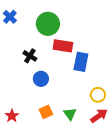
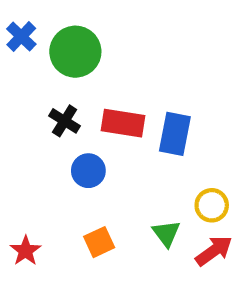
green circle: (48, 24) -> (75, 52), moved
red rectangle: (63, 46) -> (123, 123), moved
green triangle: (70, 114) -> (166, 233), moved

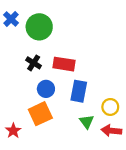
blue rectangle: (175, 134) -> (79, 91), moved
orange square: (99, 242) -> (40, 114), moved, size x1.5
red arrow: (214, 251) -> (111, 131), turned -138

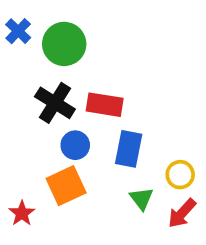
black cross: (34, 63) -> (55, 103), size x1.5
red arrow: (111, 131) -> (182, 213), turned -54

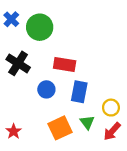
black cross: (55, 103) -> (18, 63), moved
orange square: (66, 186) -> (60, 128), moved

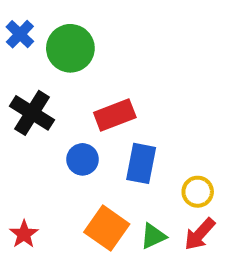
red rectangle: (65, 65) -> (115, 115), turned -30
green triangle: (87, 122) -> (153, 236), moved, turned 42
orange square: (60, 128) -> (107, 228), turned -30

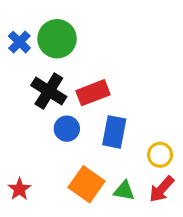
blue cross: (20, 34) -> (19, 42), moved
black cross: (32, 113) -> (49, 91), moved
green triangle: (153, 236) -> (124, 191), turned 35

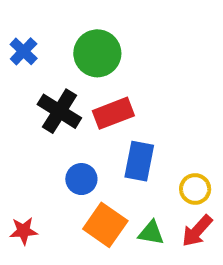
green circle: (57, 39) -> (97, 53), moved
blue circle: (67, 129) -> (81, 179), moved
red star: (19, 189) -> (24, 231), turned 30

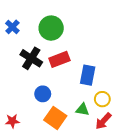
blue rectangle: (139, 161) -> (88, 75), moved
green triangle: (151, 233) -> (82, 110), moved

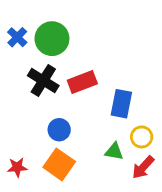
green circle: (51, 28) -> (52, 39), moved
orange square: (55, 118) -> (59, 164), moved

